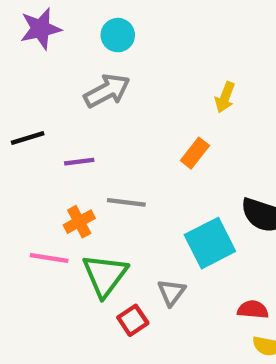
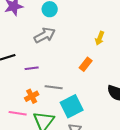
cyan square: (210, 243) -> (72, 106), moved

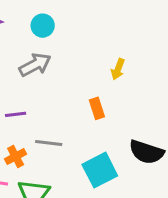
orange rectangle: (86, 64) -> (97, 108), turned -56
cyan square: (72, 106) -> (100, 170), moved

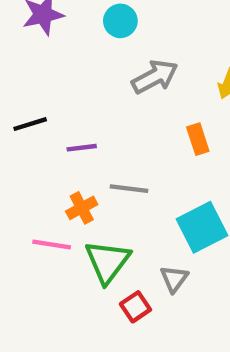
gray arrow: (35, 65) -> (155, 77), moved

